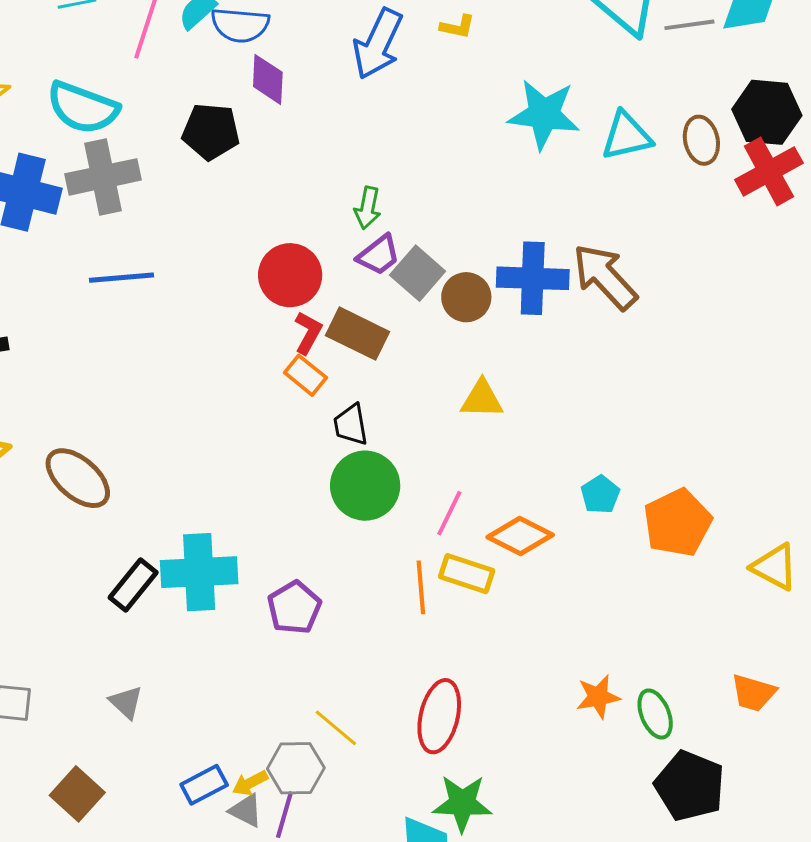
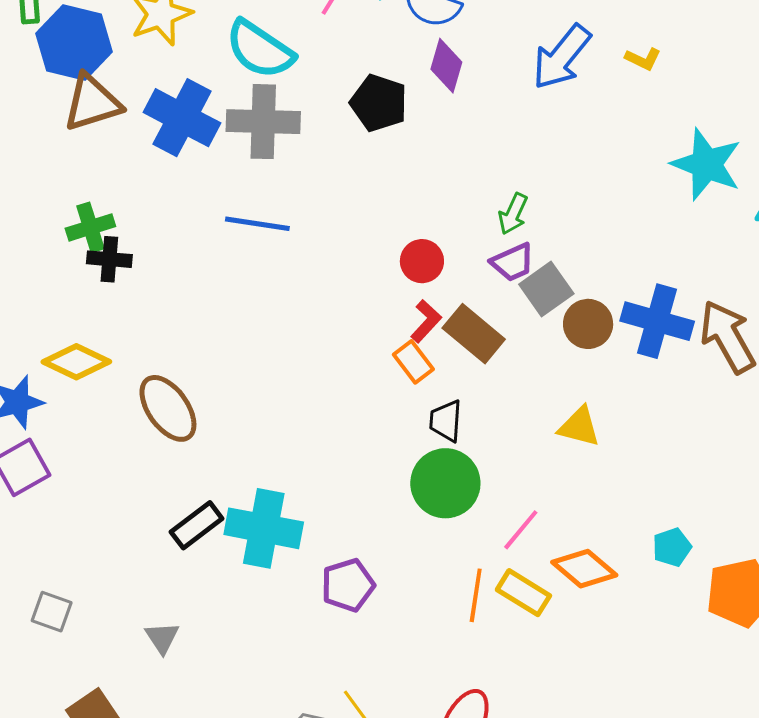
red circle: (290, 275) -> (422, 261), size x0.7

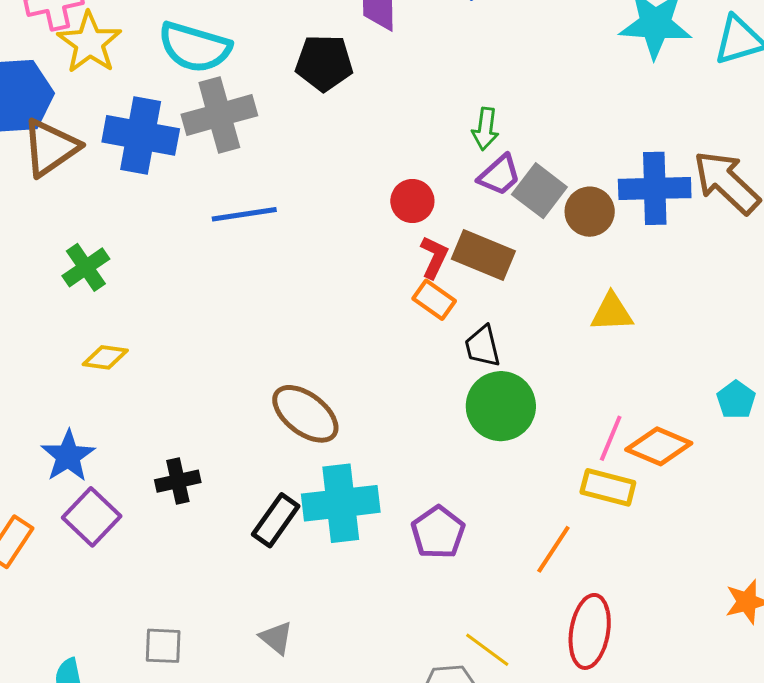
black cross: (109, 259) -> (178, 481), moved
yellow diamond: (76, 362) -> (105, 357), moved, size x0.7
brown ellipse: (168, 408) -> (305, 414), moved
pink line: (521, 530) -> (611, 438), moved
orange line: (476, 595) -> (553, 549), moved, turned 42

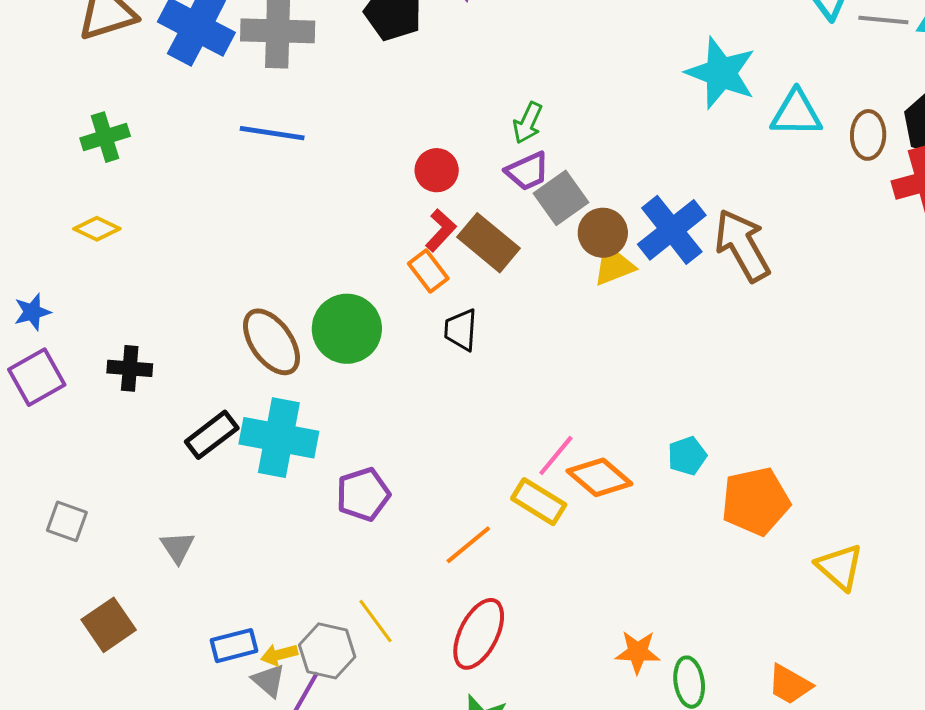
blue cross: (655, 188) -> (672, 230), turned 36
yellow triangle: (612, 312) -> (614, 265), moved, turned -36
green circle: (501, 406) -> (347, 329), moved
blue star: (68, 456) -> (32, 312), size x0.7

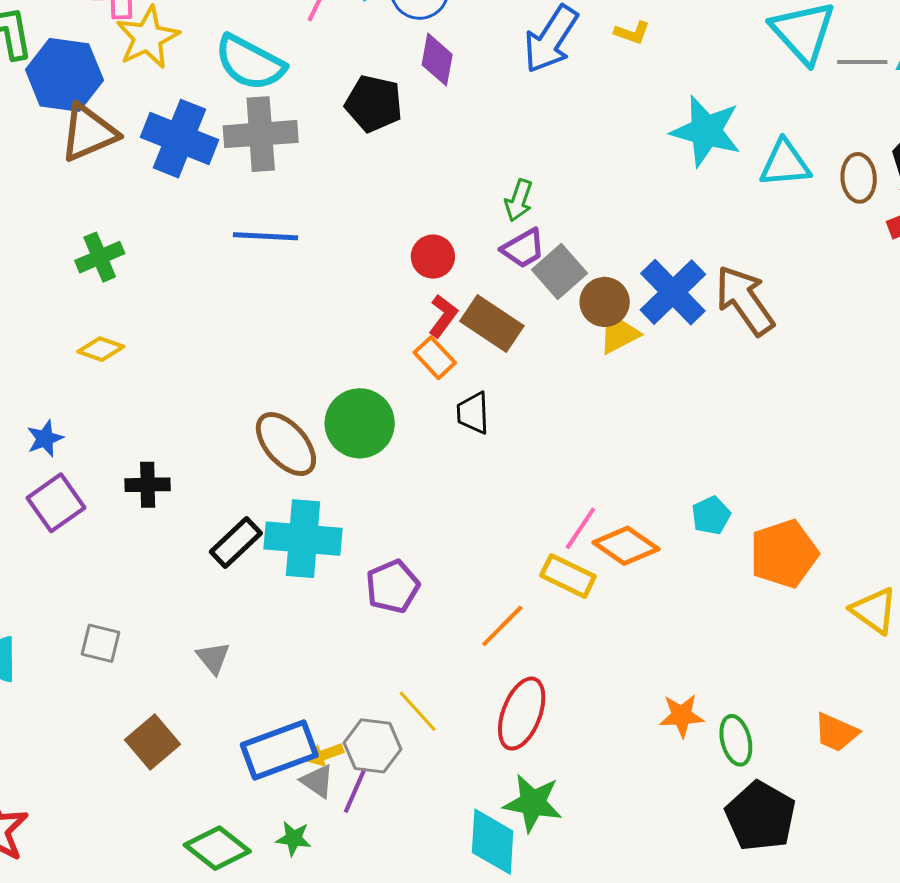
blue rectangle: (234, 646) -> (279, 750), size x1.6

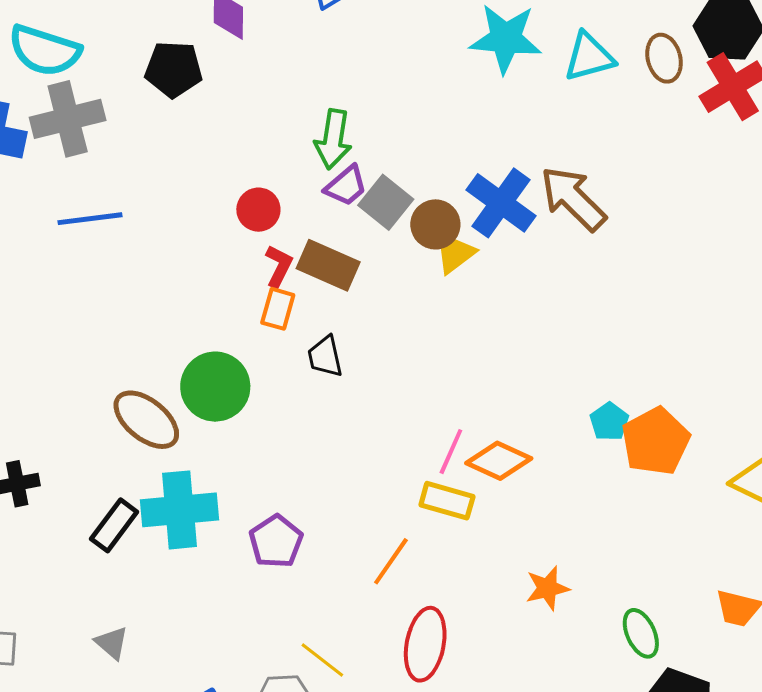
green arrow: (519, 200) -> (333, 139), size x1.4
orange rectangle: (435, 358) -> (278, 309), turned 69
cyan pentagon: (711, 515) -> (609, 422), moved
orange star: (682, 716) -> (547, 588), moved

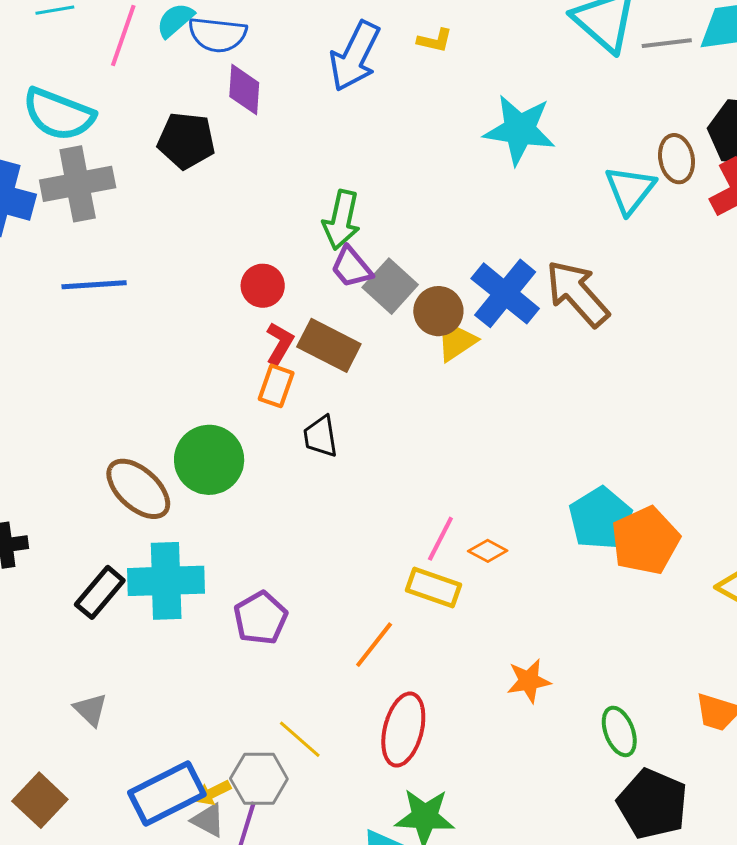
cyan triangle: (589, 57) -> (630, 190), moved, turned -40
purple trapezoid: (346, 186) -> (351, 267), turned 87
cyan pentagon: (609, 422) -> (600, 518), size x1.6
orange diamond: (499, 461) -> (488, 551), size x0.6

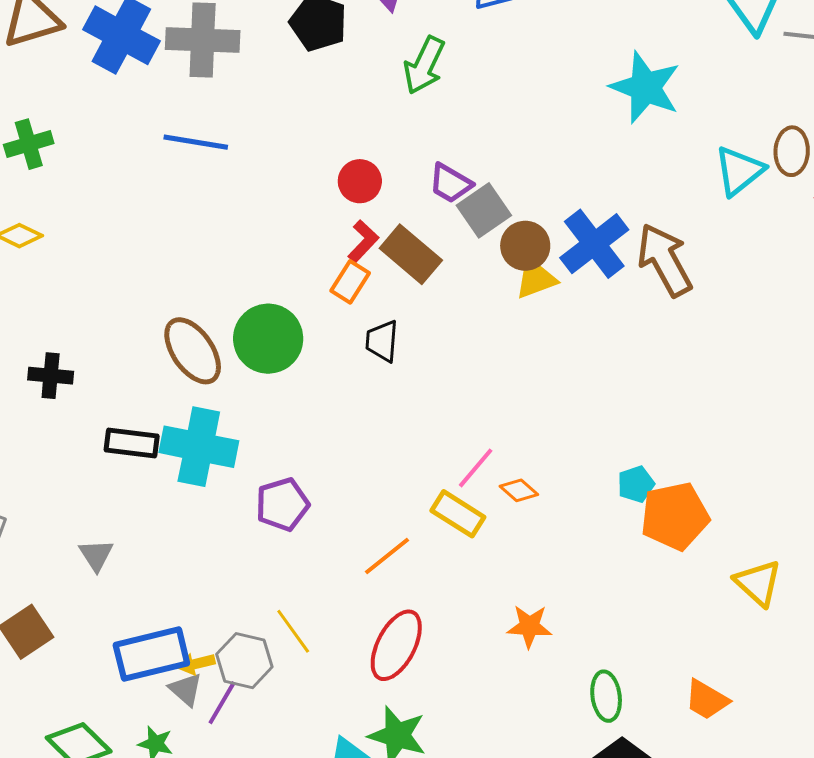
green arrow: (341, 220) -> (424, 65), moved
purple trapezoid: (351, 267) -> (450, 183), turned -33
cyan pentagon: (600, 518) -> (636, 484), size x0.6
black rectangle: (100, 592) -> (132, 443), turned 44

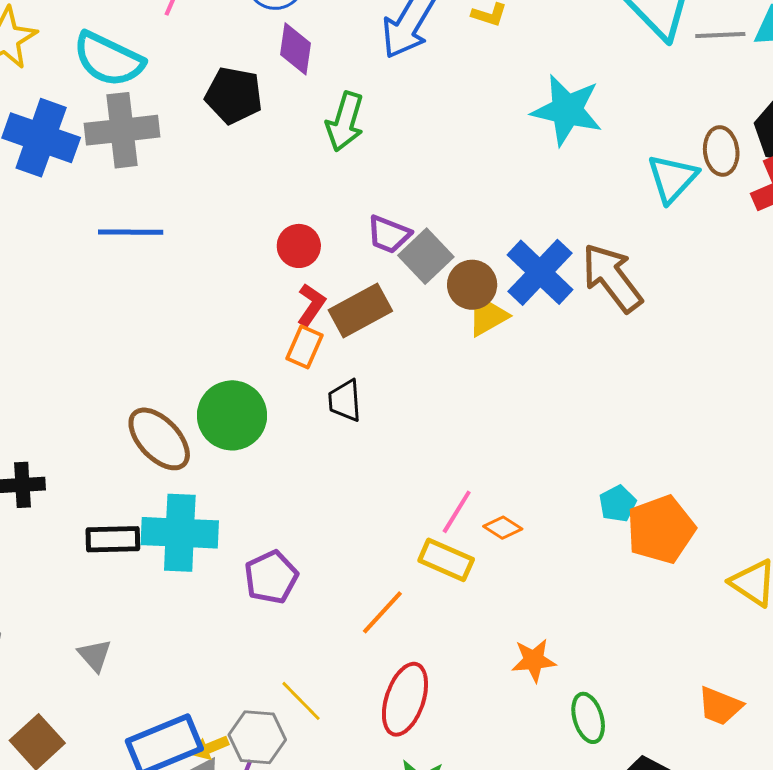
brown rectangle: (411, 254) -> (360, 311), turned -60
green ellipse: (606, 696) -> (588, 718), moved

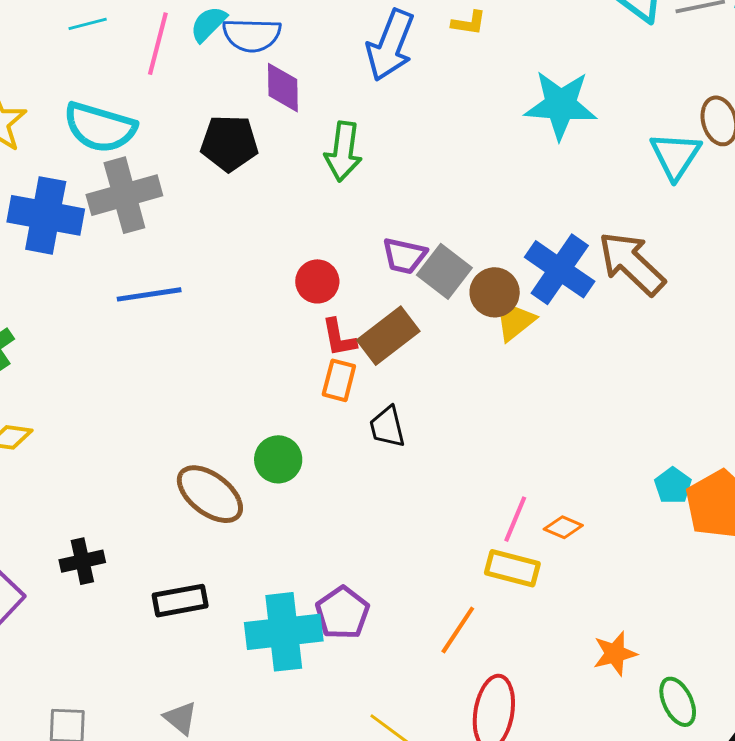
red L-shape: (311, 305) -> (339, 338), turned 144
green circle: (232, 415) -> (278, 459), size x0.7
cyan cross: (180, 533) -> (284, 632), moved

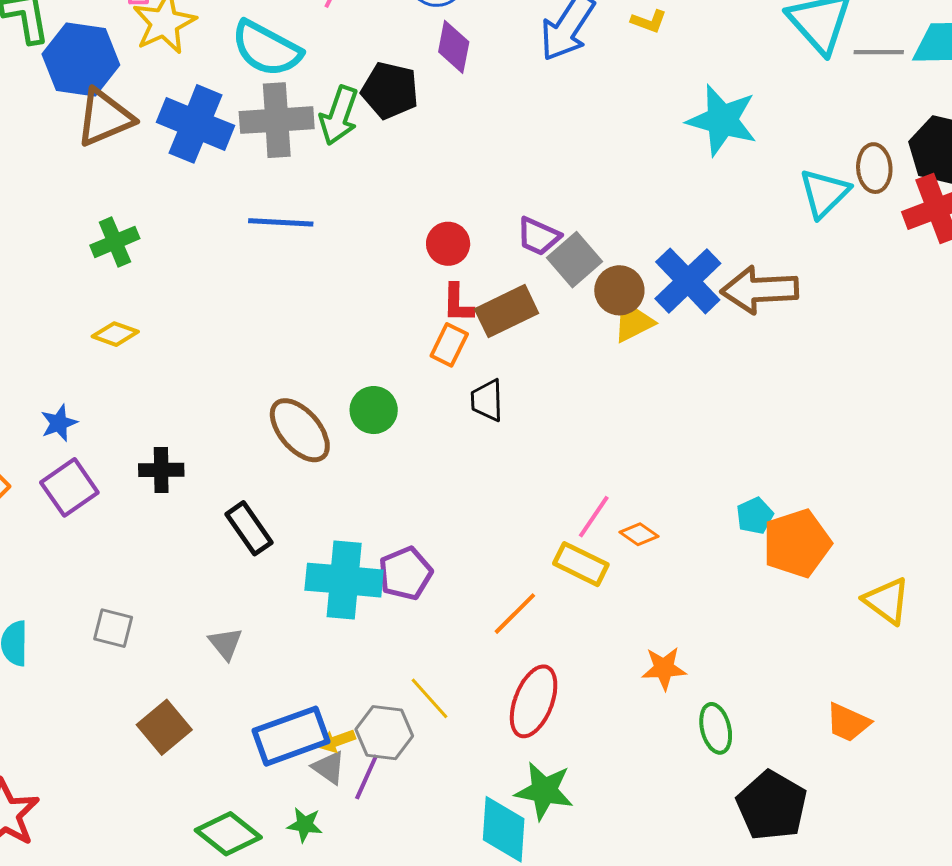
green arrow: (343, 151) -> (339, 115), moved
brown arrow: (632, 263) -> (760, 290), turned -58
black rectangle: (180, 601) -> (249, 528), turned 54

